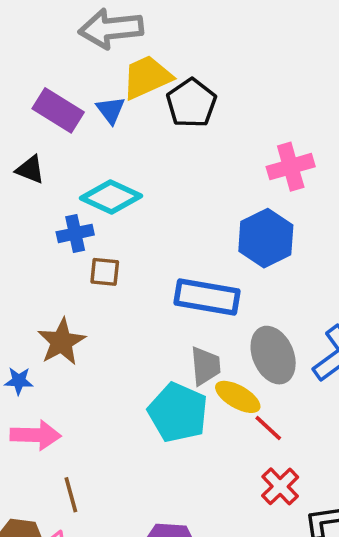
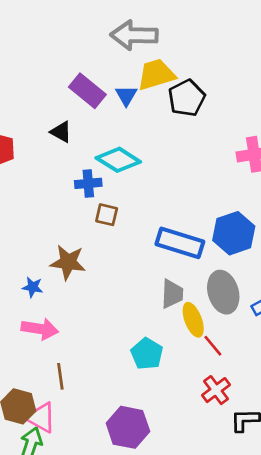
blue hexagon: (266, 238) -> (234, 233), moved
brown star: (62, 342) -> (68, 262), turned 30
yellow ellipse: (238, 397) -> (193, 320), turned 32
cyan pentagon: (178, 412) -> (147, 354), moved, size x0.7

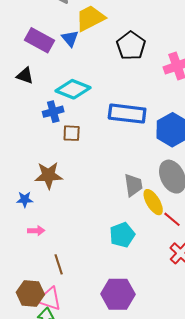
black pentagon: (187, 98) -> (131, 46), moved
blue rectangle: (180, 243) -> (127, 114), moved
pink arrow: (40, 329) -> (36, 231), size x0.6
cyan pentagon: (147, 354) -> (122, 235), turned 30

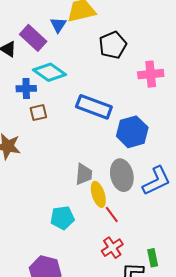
purple rectangle: (39, 40) -> (33, 38), moved
brown square: (72, 133) -> (38, 113), turned -30

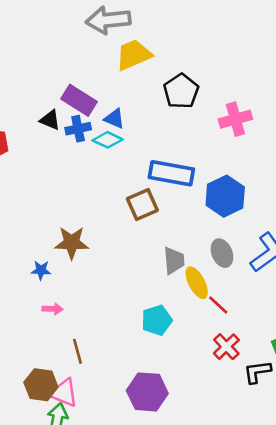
blue triangle: (58, 25) -> (114, 119), moved, turned -30
cyan diamond: (50, 72) -> (107, 140), size x0.7
blue cross: (26, 89) -> (78, 129), moved
brown square: (38, 113) -> (142, 205), moved, size x1.4
gray ellipse: (122, 175) -> (222, 253), size x0.7

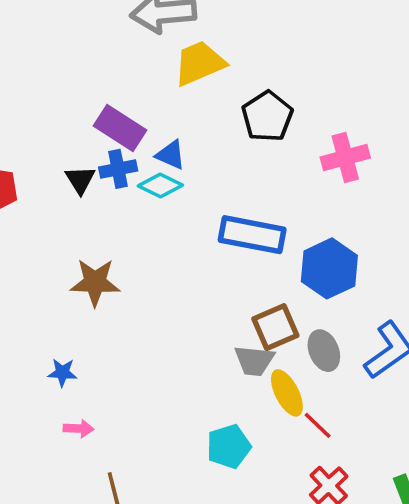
black triangle: (50, 120) -> (80, 180), moved, turned 35
brown square: (142, 205) -> (275, 327), moved
brown star: (72, 243) -> (95, 282), moved
gray trapezoid: (174, 261) -> (254, 361), turned 100

